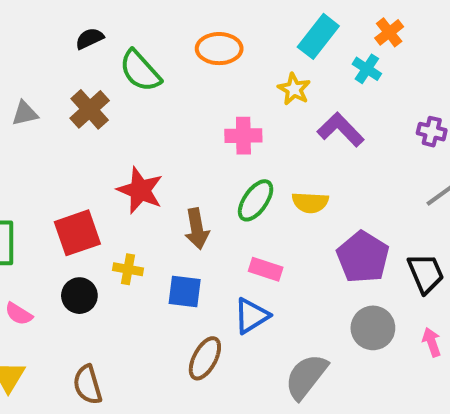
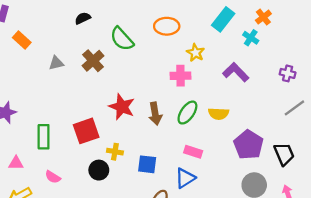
black semicircle: (90, 38) -> (83, 18), moved
yellow star: (294, 89) -> (195, 53), moved
brown arrow: (197, 229) -> (155, 114), moved
black circle: (79, 296) -> (99, 170), moved

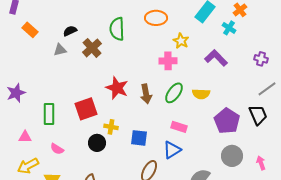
black semicircle: (83, 18) -> (70, 31), moved
green semicircle: (122, 39) -> (117, 29), turned 40
black trapezoid: (284, 154) -> (258, 115), moved

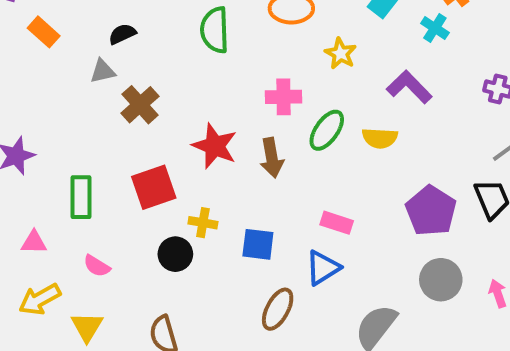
brown cross: (92, 48) -> (140, 105), moved
pink cross: (168, 61) -> (284, 97), moved
green ellipse: (174, 93) -> (327, 130), moved
yellow semicircle: (201, 94) -> (380, 138), moved

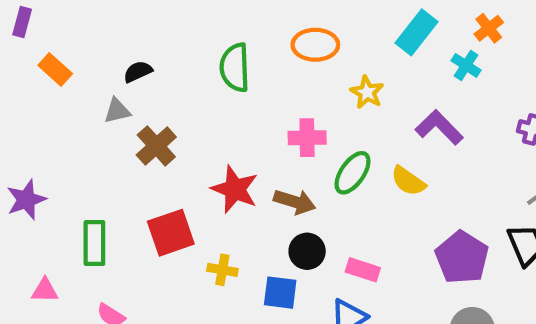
yellow semicircle: (380, 138) -> (408, 181), turned 32
brown arrow: (272, 158) -> (295, 202), turned -63
black circle: (175, 254) -> (307, 251), moved

